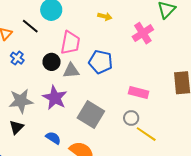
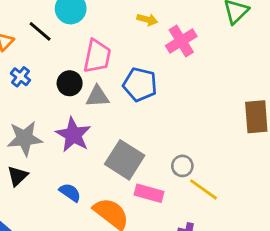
pink cross: (143, 33) -> (181, 41), moved
pink rectangle: (139, 92) -> (149, 193), moved

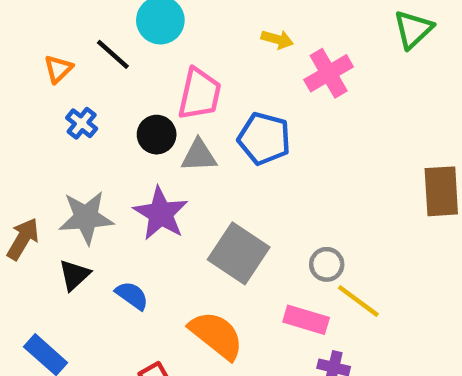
blue semicircle: (70, 192) -> (132, 295), moved
pink rectangle: (149, 193) -> (306, 320), moved

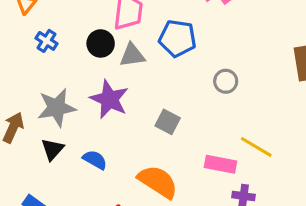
gray square: (239, 253) -> (168, 122), size x0.6
gray circle: (327, 264) -> (226, 81), moved

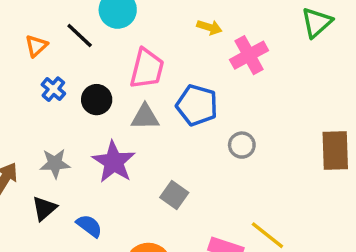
black circle: (101, 43) -> (97, 100), moved
gray circle: (226, 81) -> (242, 145), moved
gray star: (57, 108) -> (55, 163), size x0.7

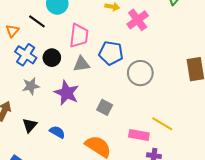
blue cross: (53, 89) -> (26, 55), size x1.5
gray circle: (242, 145) -> (140, 73), size x1.6
gray star: (55, 163) -> (31, 86), moved

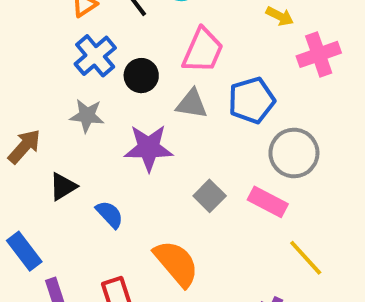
blue pentagon: (111, 53) -> (252, 100), turned 30
purple star: (67, 93) -> (149, 148), turned 30
pink rectangle: (139, 135) -> (268, 202), moved

